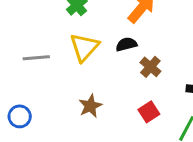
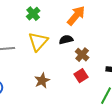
red square: (149, 112) -> (81, 76), moved

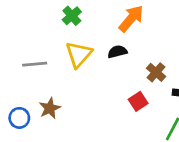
brown cross: (82, 55) -> (156, 72), moved
brown star: (42, 81) -> (50, 108), moved

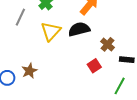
black semicircle: (117, 52) -> (79, 29), size x1.5
gray line: (35, 64) -> (20, 17), moved, turned -60

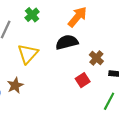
yellow triangle: (51, 31) -> (28, 54), moved

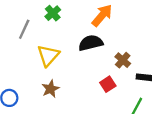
brown star: (15, 85) -> (51, 89), moved

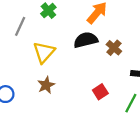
brown cross: (123, 60) -> (114, 48), moved
red square: (108, 84) -> (100, 92), moved

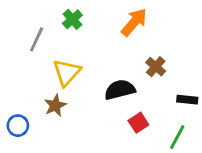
black semicircle: (86, 40) -> (120, 90), moved
brown star: (46, 85) -> (55, 105), moved

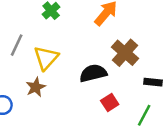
gray line: (37, 39) -> (17, 45), moved
brown cross: (156, 67) -> (125, 53), size x1.5

